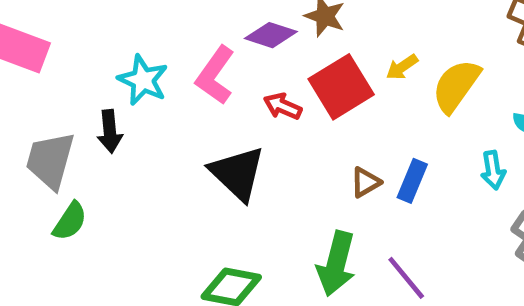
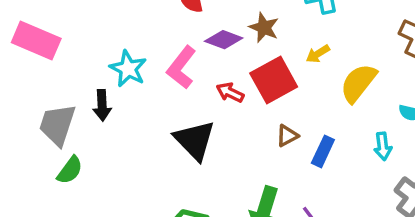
yellow arrow: (402, 67) -> (318, 54), moved
brown triangle: (365, 182) -> (287, 136), moved

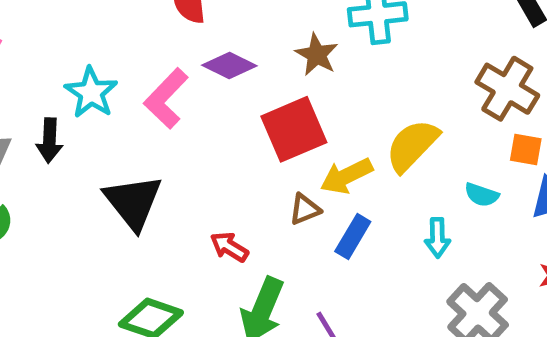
brown star: (264, 28) -> (317, 55), moved
yellow arrow: (318, 54) -> (346, 176), moved, size x1.5
red arrow: (230, 92) -> (229, 247), moved
black triangle: (195, 140) -> (133, 202), moved

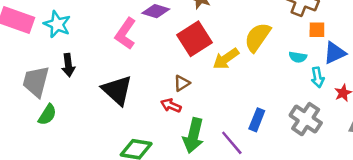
cyan star: (91, 93) -> (57, 24), moved
brown triangle: (305, 209) -> (182, 83), moved
blue rectangle: (353, 237) -> (257, 120), moved
cyan arrow: (437, 238) -> (318, 77), moved

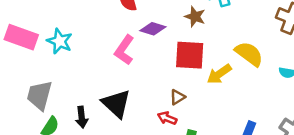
yellow semicircle: (257, 37) -> (249, 54), turned 92
red square: (195, 39) -> (190, 55), turned 36
black arrow: (68, 65) -> (82, 117), moved

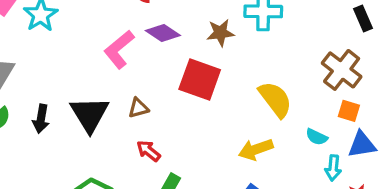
brown star: (195, 17) -> (220, 33), turned 30
yellow arrow: (219, 74) -> (256, 149), moved
brown triangle: (177, 97) -> (138, 108), moved

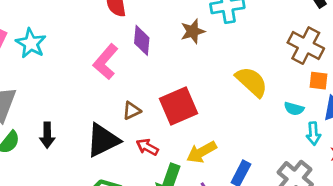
purple diamond: (163, 33) -> (142, 40), turned 72
red square: (200, 80) -> (178, 106), moved, turned -33
black triangle: (90, 114) -> (103, 140), moved, turned 45
yellow arrow: (256, 149) -> (202, 152), moved

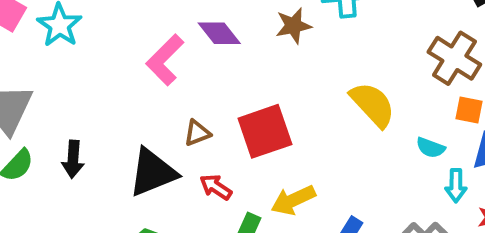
purple diamond: (142, 40) -> (219, 33), turned -48

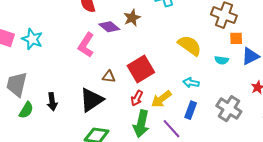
brown star: (293, 26) -> (132, 18), moved
brown triangle: (197, 133) -> (109, 77), turned 40
cyan arrow: (456, 186) -> (191, 83), moved, turned 112
red arrow: (216, 187) -> (137, 98), moved, turned -84

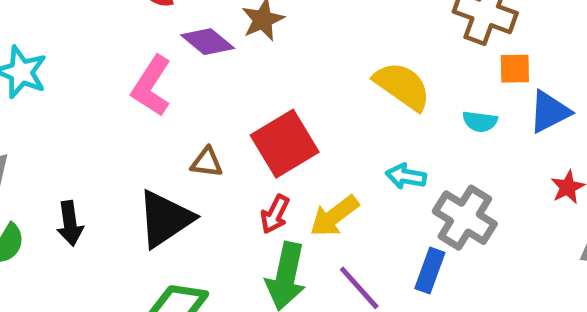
gray cross: (229, 109) -> (465, 218), moved
blue rectangle: (191, 110) -> (430, 271), moved

